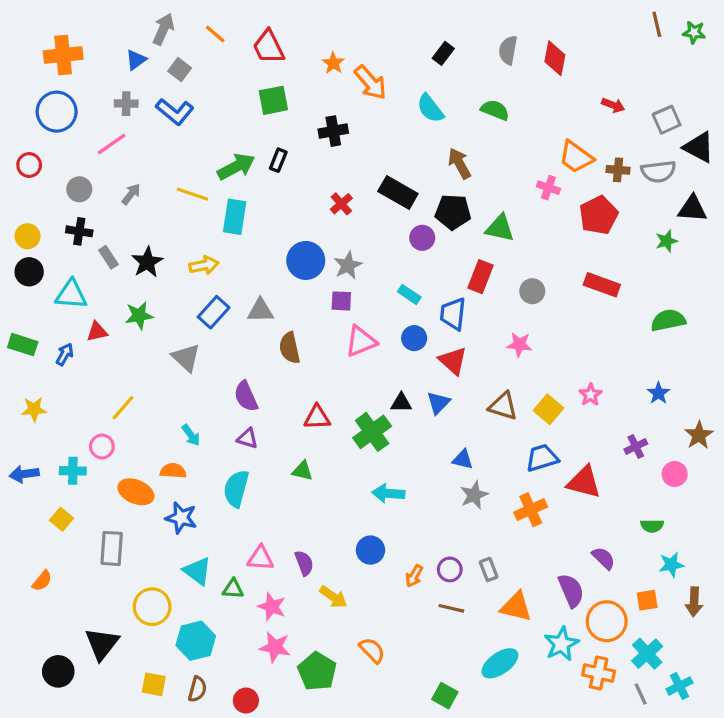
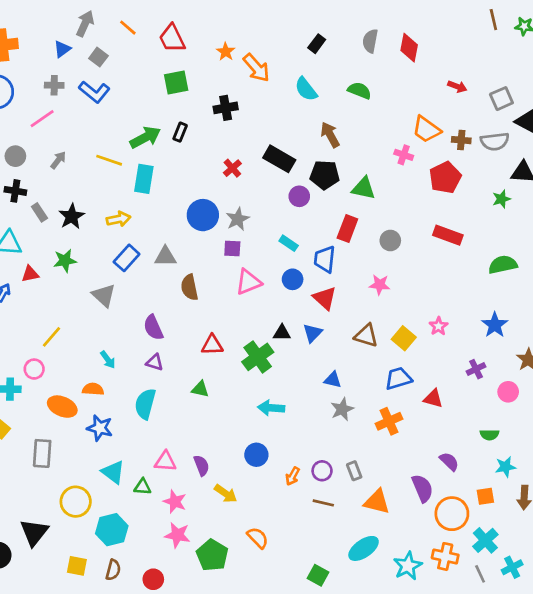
blue star: (658, 393) -> (495, 325), size x1.4
red triangle: (584, 482) -> (433, 398), size x0.7
cyan star: (561, 644) -> (408, 566), moved

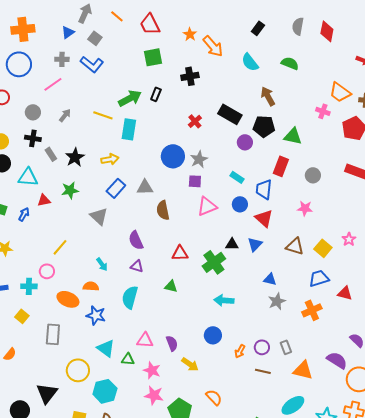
purple semicircle: (422, 488) -> (337, 360), turned -35

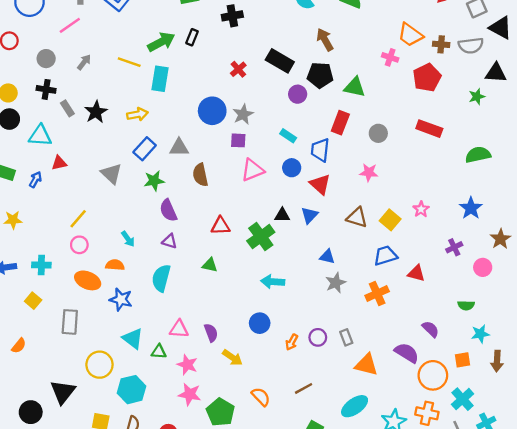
green star: (70, 190) -> (154, 181), moved
gray triangle: (99, 216) -> (111, 174), moved
pink circle: (47, 271) -> (79, 245), moved
brown line: (263, 371) -> (304, 388), moved, turned -42

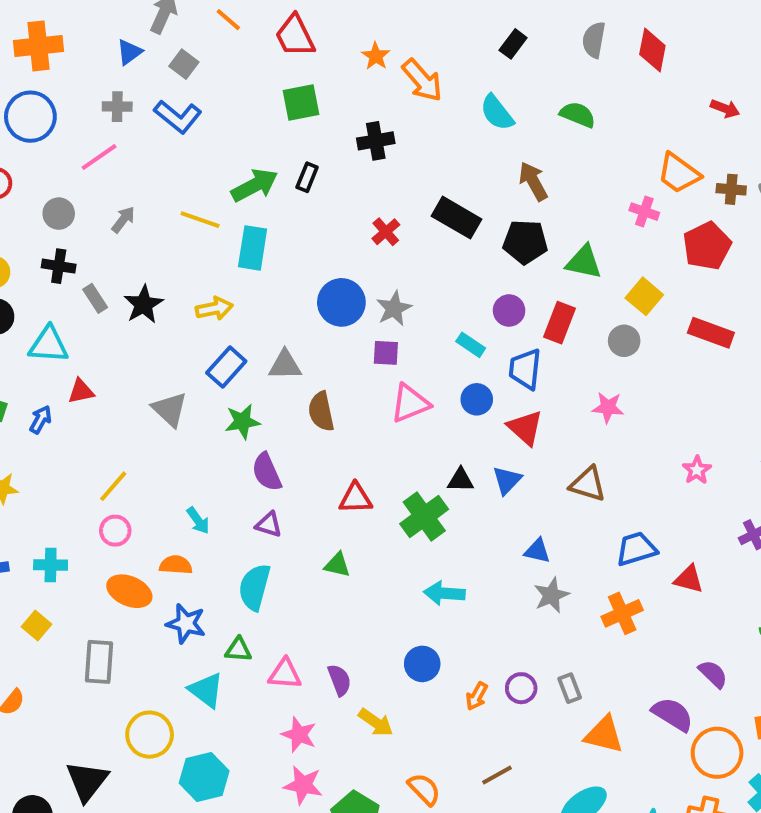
purple circle: (298, 94) -> (509, 310), moved
yellow square: (390, 220) -> (644, 296), moved
green triangle: (159, 352) -> (238, 650), moved

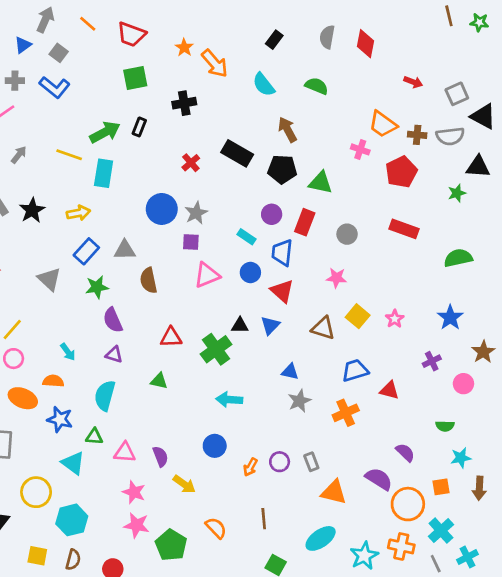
red trapezoid: (295, 36) -> (131, 34), turned -44
yellow square: (644, 296) -> (358, 316), moved
brown line: (497, 775) -> (264, 519), turned -66

